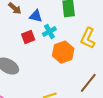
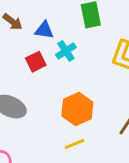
orange hexagon: (63, 52) -> (77, 109), moved

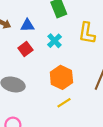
cyan cross: (66, 51) -> (55, 41), moved

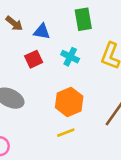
cyan cross: (55, 41) -> (70, 57), turned -32

